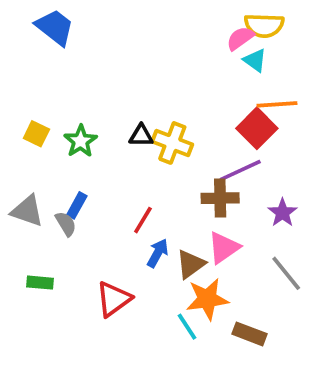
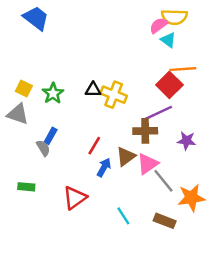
gray triangle: (27, 211) -> (18, 114), moved
purple star: (282, 213) -> (186, 141), turned -30
brown triangle: (191, 264) -> (126, 156), moved
gray line: (286, 273) -> (163, 181), moved
orange star: (207, 299) -> (191, 198), moved

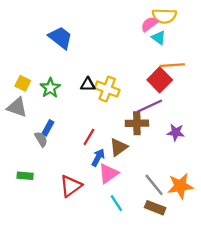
blue trapezoid: (36, 18) -> (60, 38), moved
pink triangle: (148, 164) -> (108, 173), moved
gray line: (163, 181) -> (154, 185), moved

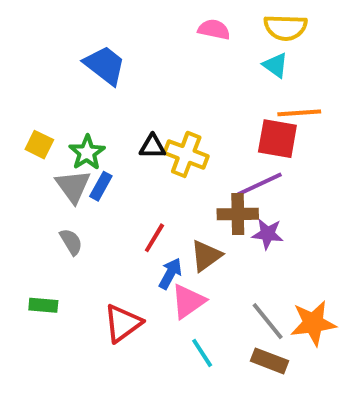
pink semicircle: (149, 24) -> (214, 29), moved, turned 48
red square: (160, 80) -> (277, 139), turned -35
gray triangle: (17, 107) -> (73, 186), moved, turned 35
blue rectangle: (48, 128) -> (101, 186), moved
purple star: (176, 132) -> (268, 234), moved

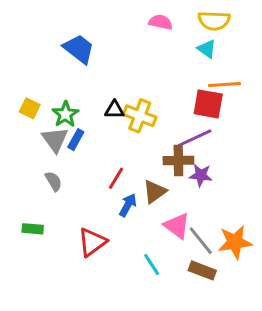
pink triangle: (188, 301) -> (177, 226), moved, turned -48

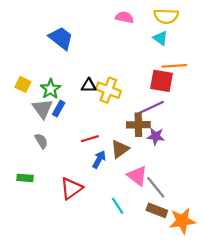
red line: (116, 178) -> (90, 139), turned 42
orange star: (235, 242) -> (182, 221), moved

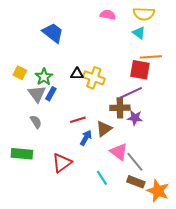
green rectangle: (25, 178) -> (22, 154), size x1.5
orange star: (182, 221) -> (158, 191), turned 30

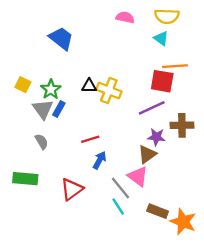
brown cross: (120, 108) -> (182, 125), moved
brown triangle: (104, 129) -> (147, 154), moved
gray line: (135, 162) -> (120, 188), moved

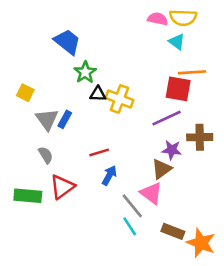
pink semicircle: (125, 17) -> (158, 19), moved
green star: (51, 89) -> (85, 72), moved
red triangle: (72, 189) -> (62, 187), moved

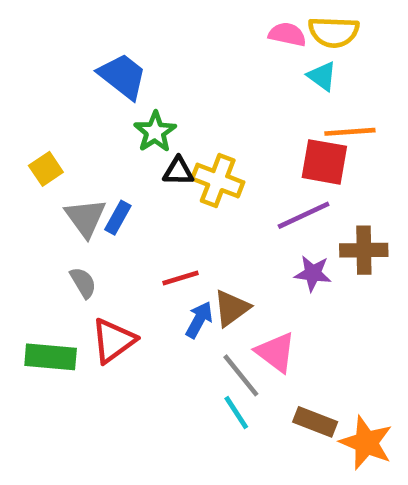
yellow square: (25, 93) -> (46, 169), turned 30
brown triangle: (161, 169) -> (232, 308), moved

